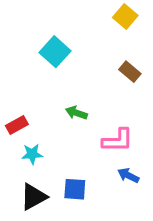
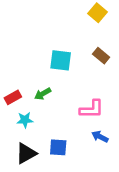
cyan square: (55, 52) -> (61, 60), moved, turned -35
green arrow: (76, 113) -> (43, 94), moved, turned -49

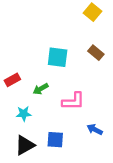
red rectangle: (13, 97) -> (12, 80), moved
pink L-shape: (92, 109) -> (73, 101), moved

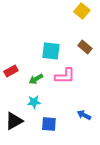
pink L-shape: (73, 101) -> (65, 76), moved
cyan star: (24, 114) -> (34, 102), moved
black triangle: (25, 145) -> (14, 121), moved

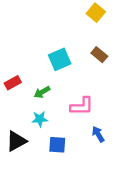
cyan square: (51, 51) -> (60, 59), turned -30
pink L-shape: (65, 76) -> (82, 106), moved
blue arrow: (84, 115) -> (98, 134), turned 32

